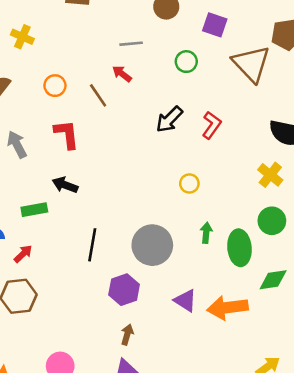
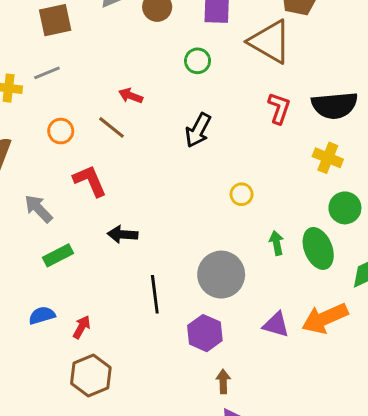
gray line: (131, 44) -> (47, 73), moved
red L-shape: (212, 125) -> (279, 108), moved
black arrow: (65, 185) -> (123, 234), moved
green rectangle: (34, 210) -> (58, 255), moved

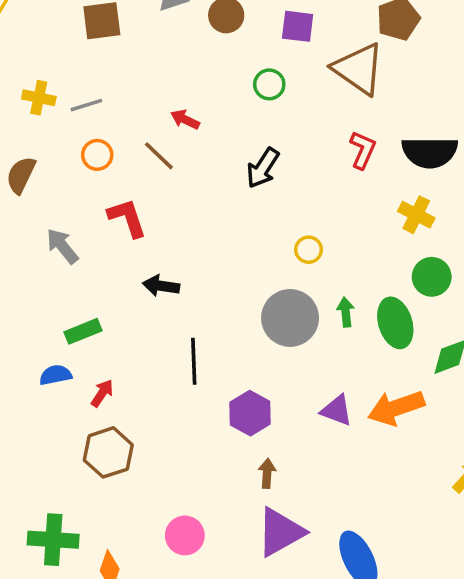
gray line: (47, 73) -> (86, 105), moved
green rectangle: (58, 255) -> (83, 331), moved
gray circle: (221, 275) -> (290, 318), moved

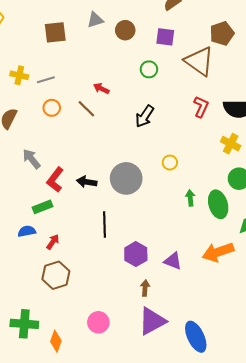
red L-shape: (127, 218) -> (55, 180), moved, turned -125
gray circle: (290, 318) -> (126, 178), moved
purple triangle: (337, 410) -> (173, 261), moved

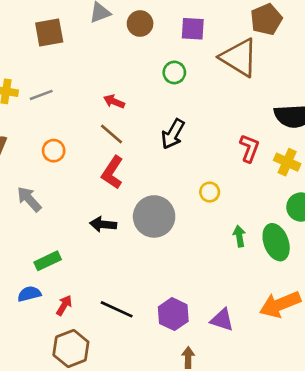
red L-shape: (201, 107) -> (249, 148), moved
orange circle: (52, 108) -> (54, 151), moved
brown line: (86, 109) -> (111, 134), moved
red L-shape: (55, 180) -> (112, 172), moved
black line: (105, 224) -> (117, 309), moved, turned -60

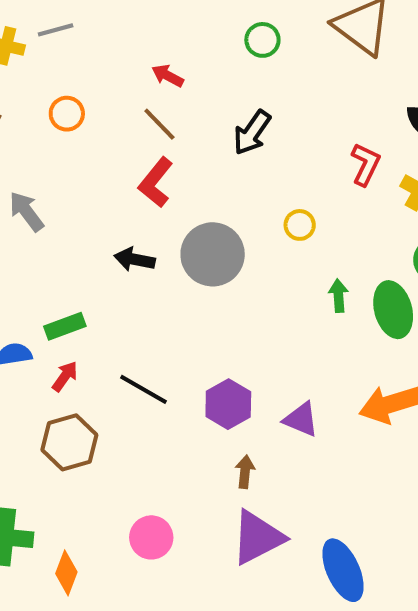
gray line: (41, 95) -> (56, 30), moved
orange circle: (54, 151) -> (67, 114), moved
green rectangle: (48, 261) -> (65, 326), moved

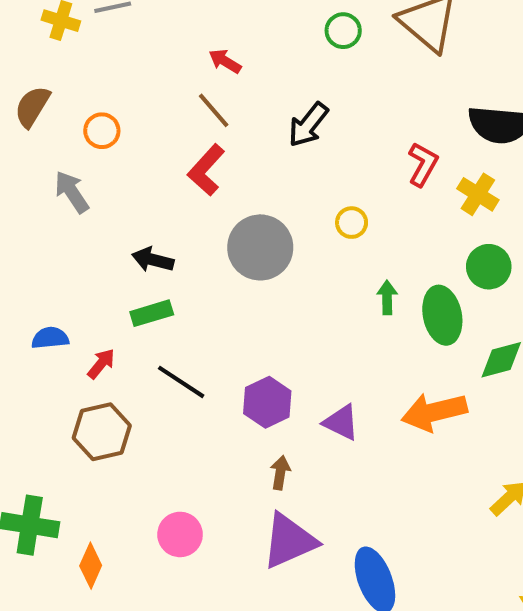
green circle: (262, 40) -> (343, 31), moved
orange circle: (67, 114) -> (102, 131), moved
black arrow: (135, 259) -> (153, 260), moved
green rectangle: (65, 326) -> (152, 313), moved

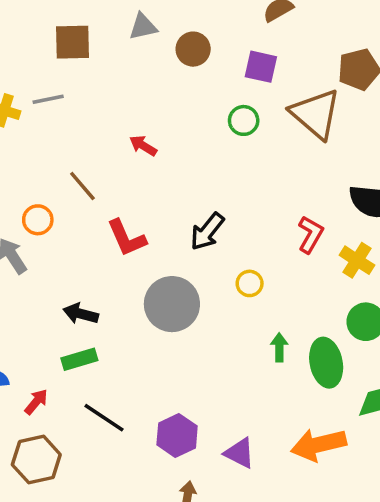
brown line: (214, 110) -> (82, 186), moved
black arrow: (308, 125) -> (207, 232), moved
orange circle: (102, 131) -> (38, 220), moved
red L-shape: (206, 170) -> (127, 238), turned -66

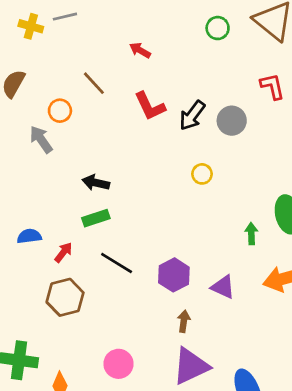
red L-shape: (310, 234) -> (272, 86), moved, turned -40
red L-shape: (127, 238) -> (150, 106), moved
yellow circle: (250, 283) -> (202, 174), moved
gray circle: (172, 304) -> (232, 121), moved, size x0.7
green arrow: (279, 347) -> (251, 234), moved

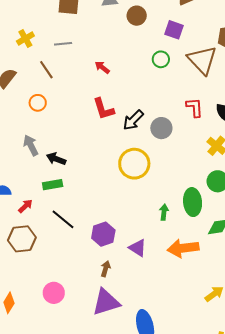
gray line: (65, 17) -> (63, 44), moved
yellow cross: (31, 26) -> (25, 39), turned 36
brown line: (94, 83) -> (46, 70), moved
gray arrow: (41, 139) -> (31, 145), moved
yellow circle: (202, 174) -> (134, 164), size x2.0

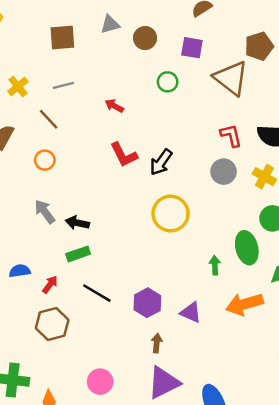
green circle: (161, 59) -> (168, 82), moved
gray circle: (161, 128) -> (224, 172), moved

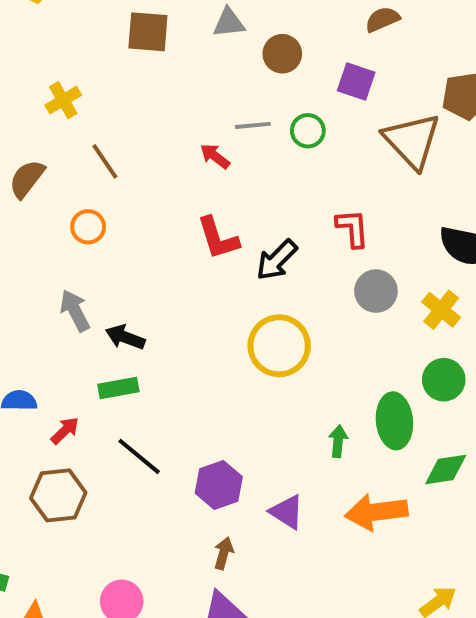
gray line: (63, 85) -> (253, 125), moved
red L-shape: (231, 135) -> (353, 228), moved

